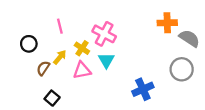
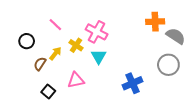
pink line: (60, 26) -> (55, 25), turned -32
pink triangle: (82, 70) -> (76, 80), moved

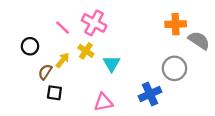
pink cross: (97, 32) -> (94, 23), moved
gray circle: (168, 65) -> (174, 68), moved
pink triangle: (76, 80) -> (103, 102), moved
black square: (48, 92) -> (54, 93), moved, turned -32

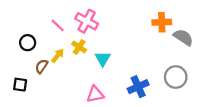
gray circle: (174, 68) -> (176, 77), moved
black square: (54, 93) -> (20, 85), moved

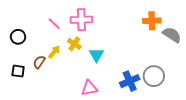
pink cross: (87, 21) -> (81, 20), turned -30
black circle: (28, 43) -> (18, 37), moved
gray circle: (176, 77) -> (154, 76), moved
black square: (20, 85) -> (18, 71), moved

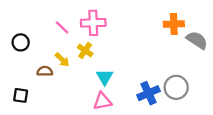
yellow arrow: (54, 52) -> (62, 60), turned 96
cyan triangle: (96, 55) -> (105, 77), moved
brown semicircle: (39, 62) -> (45, 71), turned 56
black square: (18, 71) -> (21, 95), moved

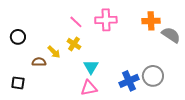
pink cross: (93, 23) -> (106, 20), moved
pink line: (62, 27) -> (76, 22), moved

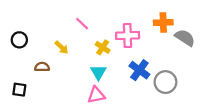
pink cross: (106, 20) -> (128, 36), moved
yellow cross: (74, 44) -> (103, 47), moved
yellow arrow: (54, 52) -> (62, 47), moved
blue cross: (129, 81) -> (139, 70), moved, turned -30

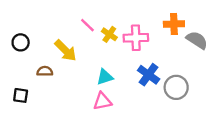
yellow arrow: (62, 47) -> (66, 50), size x1.5
yellow cross: (103, 47) -> (109, 34), moved
cyan triangle: (98, 72) -> (105, 77), turned 42

